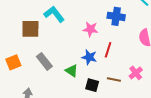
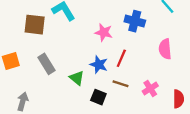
brown line: (114, 80) -> (120, 84), moved

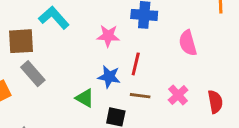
gray rectangle: (47, 64) -> (33, 74), moved

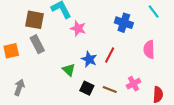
pink star: (108, 36) -> (78, 28), moved
brown line: (140, 96) -> (110, 89), moved

